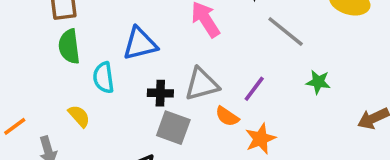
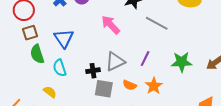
blue triangle: (140, 44) -> (64, 38), moved, turned -40
green star: (318, 82) -> (182, 62), moved, size x1.5
orange semicircle: (227, 116) -> (130, 85), moved

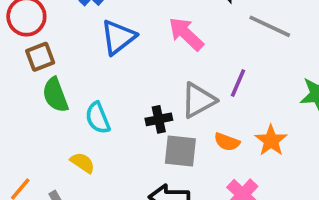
blue triangle: (64, 38) -> (118, 37), moved, turned 30
purple line: (145, 59) -> (238, 83), moved

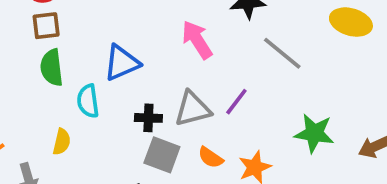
blue triangle: (118, 37) -> (122, 63), moved
yellow semicircle: (83, 163) -> (62, 142), turned 55

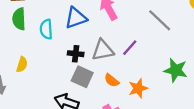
blue triangle: (122, 63) -> (76, 18), moved
cyan semicircle: (88, 101) -> (46, 29), moved

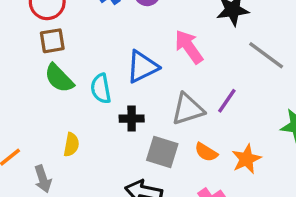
green semicircle: (19, 19) -> (59, 78), turned -35
black cross: (76, 54) -> (132, 119), moved

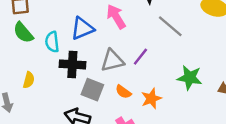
black cross: (132, 119) -> (72, 64), size x1.5

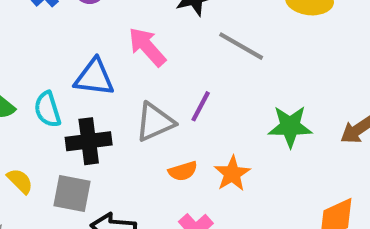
blue triangle: (82, 28) -> (94, 77), turned 40
yellow semicircle: (29, 80) -> (20, 181), turned -49
gray square: (92, 90) -> (72, 194), moved
orange semicircle: (123, 92) -> (183, 171), turned -42

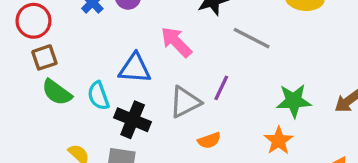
black cross: (89, 141) -> (133, 120), turned 32
orange star: (232, 174) -> (279, 141), moved

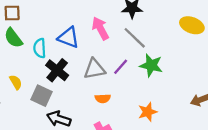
gray line: (252, 38) -> (135, 38), moved
green star: (294, 101) -> (151, 65), moved

